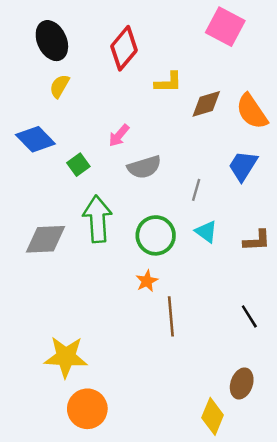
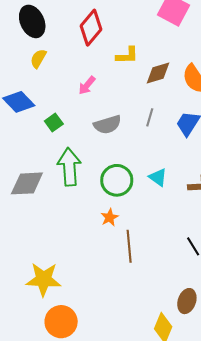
pink arrow: (119, 135) -> (87, 85), moved
gray line: (196, 190) -> (150, 117), moved

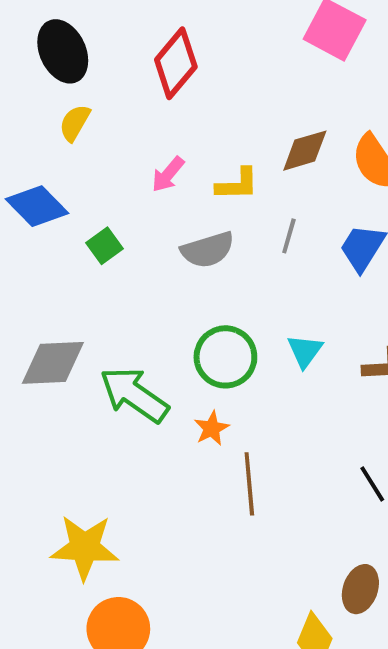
yellow L-shape: (127, 55) -> (237, 184), moved
green arrow: (69, 167) -> (134, 395), moved, turned -51
cyan triangle: (158, 177) -> (305, 351), turned 30

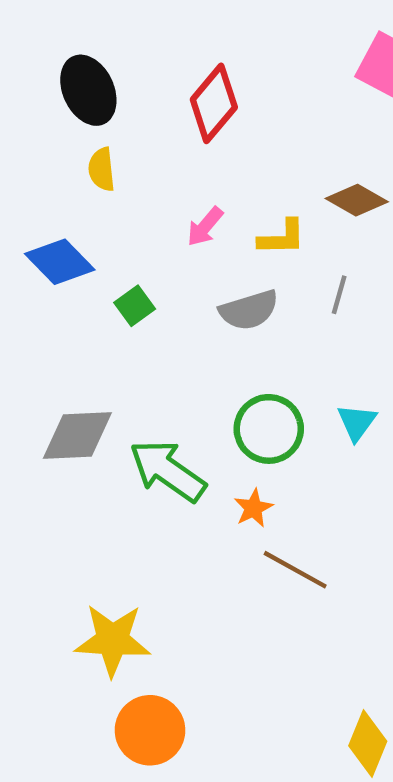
yellow semicircle: (75, 123) -> (102, 169), turned -36
brown diamond: (305, 151) -> (357, 200), turned 46
brown line: (249, 484) -> (295, 570), turned -56

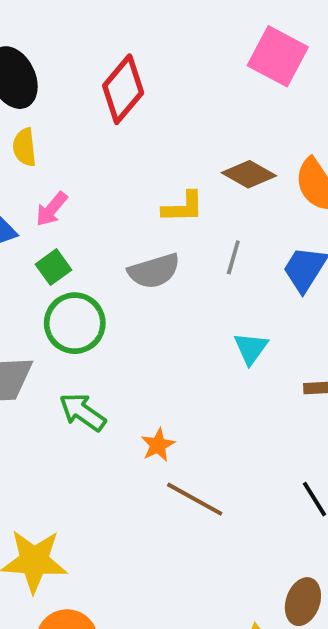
pink arrow: (205, 227) -> (52, 209), moved
cyan triangle: (357, 422) -> (251, 348), moved
green circle: (269, 429) -> (75, 323), moved
green arrow: (168, 471) -> (82, 412), size x0.7

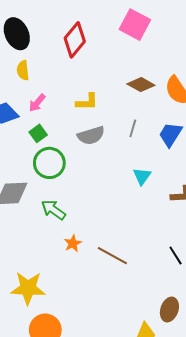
pink square: (278, 56) -> (135, 25), moved
yellow L-shape: (183, 207) -> (87, 102), moved
orange star: (158, 445) -> (73, 243), moved

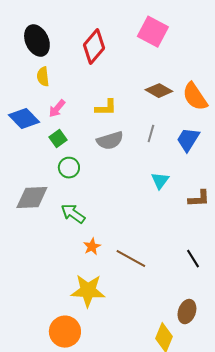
green circle: (49, 163) -> (69, 168), size x0.7
yellow star: (28, 288) -> (88, 291), moved

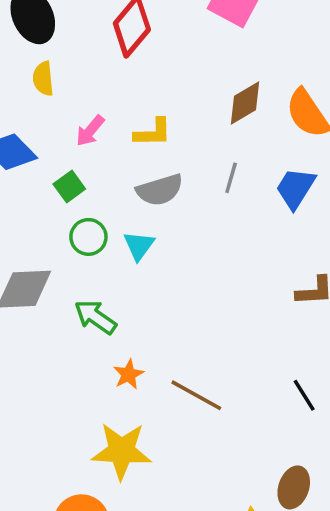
brown diamond: (159, 91) -> (245, 103), turned -60
pink arrow: (57, 109) -> (90, 131), moved
cyan triangle: (160, 181) -> (139, 246), moved

